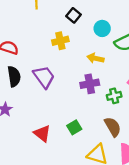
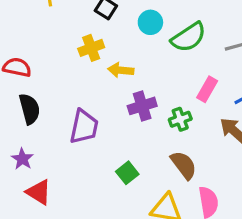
yellow arrow: (95, 58) -> (121, 70), moved
purple trapezoid: (44, 77) -> (84, 127), moved, turned 55
red triangle: (42, 133) -> (39, 192), moved

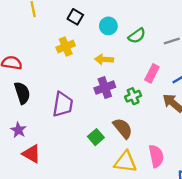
green semicircle: (189, 37) -> (137, 36), size x0.7
yellow arrow: (121, 70) -> (104, 59), moved
brown semicircle: (184, 165) -> (123, 128), moved

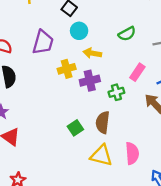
cyan circle: (108, 26) -> (79, 31), moved
yellow cross: (66, 46) -> (67, 69), moved
purple trapezoid: (63, 104) -> (43, 42), moved
brown semicircle: (123, 128) -> (103, 122), turned -140

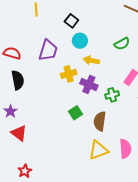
purple cross: (90, 81) -> (89, 84), turned 36
green square: (75, 128) -> (76, 113), moved
yellow triangle: (101, 155) -> (98, 150), turned -35

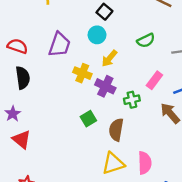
black square: (71, 21) -> (104, 12), moved
yellow arrow: (91, 60) -> (109, 58), turned -63
yellow cross: (69, 74) -> (82, 73), turned 35

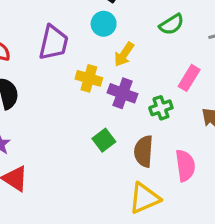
pink semicircle: (145, 163) -> (185, 166), moved

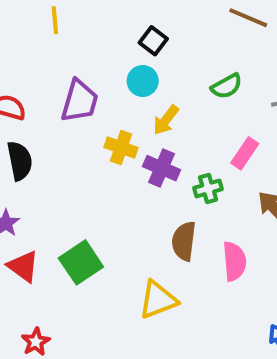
green square: (104, 140) -> (81, 262), moved, size x1.5
yellow triangle: (144, 198) -> (158, 300), moved

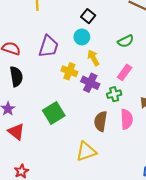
yellow arrow: (166, 120) -> (93, 58), turned 112
pink rectangle: (245, 153) -> (125, 72), moved
pink semicircle: (234, 261) -> (127, 119), moved
green square: (81, 262) -> (54, 113), moved

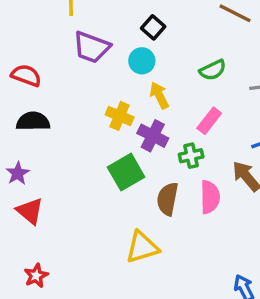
purple trapezoid: (49, 46) -> (91, 47), moved, turned 90
black semicircle: (16, 77) -> (33, 121), turned -84
green square: (54, 113) -> (126, 172), moved

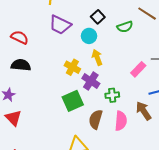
green semicircle: (213, 70) -> (125, 27), moved
pink rectangle: (209, 121) -> (138, 69), moved

